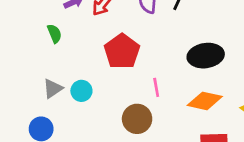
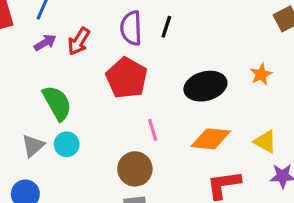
green semicircle: (54, 34) -> (57, 103), moved, size x1.6
red pentagon: (122, 51) -> (127, 78), moved

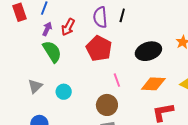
purple arrow: (45, 43) -> (47, 29), turned -32
green semicircle: (57, 103) -> (52, 52), moved
gray triangle: (33, 146) -> (35, 86), moved

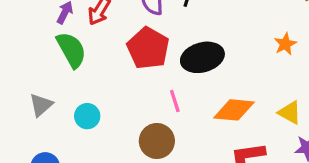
black ellipse: (148, 51) -> (202, 57), moved

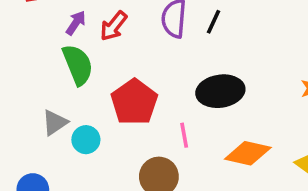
red pentagon: (148, 48) -> (134, 102), moved
gray triangle: (41, 105) -> (55, 123), moved

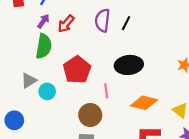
green semicircle: (78, 65) -> (44, 46), turned 30

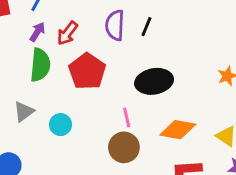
red pentagon: (77, 70) -> (87, 71), moved
cyan circle: (47, 91) -> (61, 125), moved
brown circle: (90, 115) -> (124, 147), moved

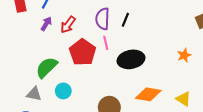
green semicircle: (40, 65) -> (47, 67), moved, turned -140
gray triangle: (24, 111) -> (34, 94), moved, turned 49
pink line: (127, 117) -> (106, 43), moved

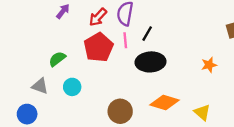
black line: (125, 20) -> (147, 34), moved
red arrow: (68, 25) -> (98, 17), moved
green semicircle: (47, 67) -> (57, 59), size x0.7

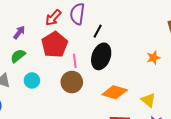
purple arrow: (63, 11) -> (19, 32), moved
pink line: (125, 40) -> (75, 61), moved
black ellipse: (150, 62) -> (101, 56), turned -65
brown circle: (120, 111) -> (72, 82), moved

